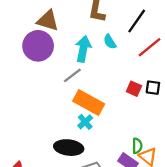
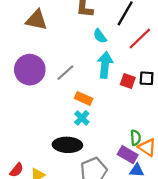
purple circle: (38, 46) -> (30, 70), moved
cyan arrow: (83, 49) -> (105, 65), moved
orange rectangle: (89, 103) -> (84, 98), size x0.6

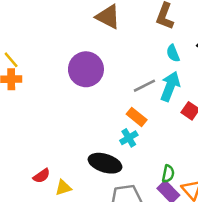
gray line: (65, 73) -> (144, 86), moved
green semicircle: (136, 138) -> (168, 174), moved

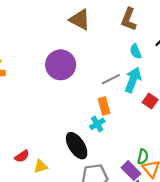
orange rectangle: (137, 117) -> (104, 106), turned 35
black ellipse: (105, 163) -> (77, 146), turned 40
green semicircle: (168, 174) -> (143, 157), moved

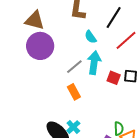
purple circle: (61, 65) -> (40, 46), moved
cyan cross: (97, 124) -> (73, 127), moved

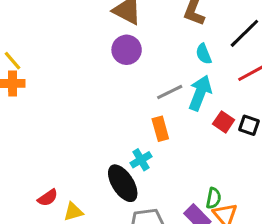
purple circle: (40, 46) -> (127, 50), size x0.7
cyan cross: (73, 127) -> (141, 160), moved

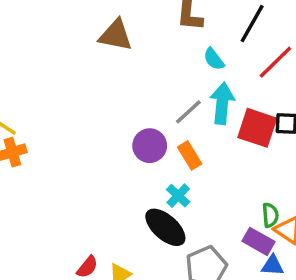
purple circle: (127, 50) -> (150, 146), moved
red square: (224, 122) -> (257, 128), size x1.6

